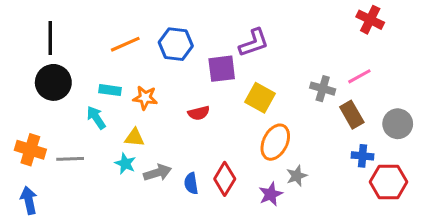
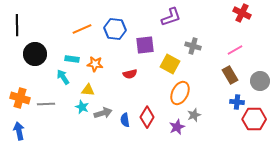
black line: (50, 38) -> (17, 25), moved
purple L-shape: (254, 43) -> (171, 17), moved
gray cross: (323, 89) -> (193, 46), moved

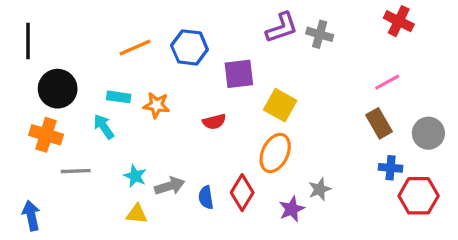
gray cross: (193, 46) -> (320, 34), moved
yellow triangle: (88, 90) -> (137, 214), moved
orange ellipse: (180, 93) -> (275, 153), moved
orange cross: (20, 98) -> (46, 135), moved

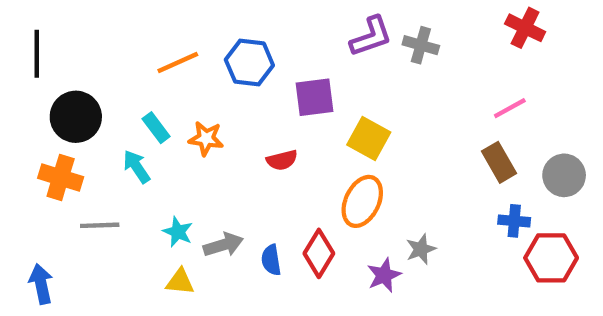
cyan rectangle: (119, 97) -> (156, 128), turned 45

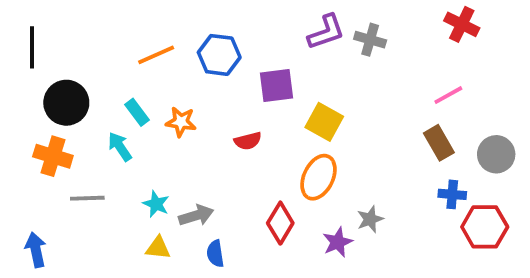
blue semicircle: (271, 260) -> (215, 254), moved

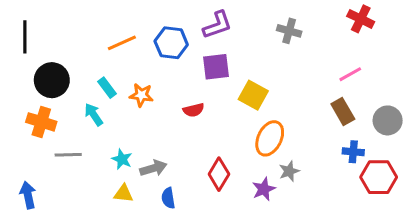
purple L-shape: (326, 32) -> (217, 25), moved
orange ellipse: (318, 177) -> (270, 138), moved

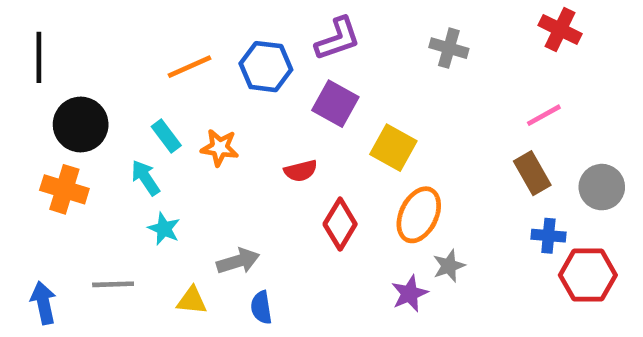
purple square: (216, 67) -> (335, 104), turned 36
gray line: (68, 155) -> (113, 284), moved
cyan star: (122, 159) -> (164, 229), moved
red diamond: (219, 174) -> (340, 224), moved

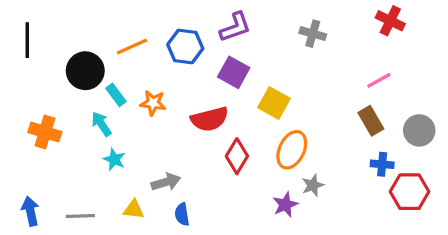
black circle: (81, 124) -> (85, 71), moved
red semicircle: (301, 171) -> (209, 119), size x1.6
gray line: (113, 284) -> (80, 216), moved

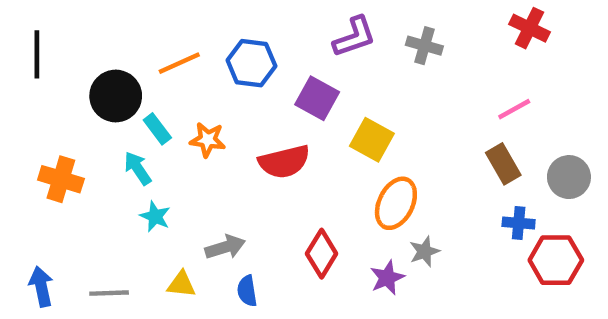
purple L-shape: (235, 27) -> (354, 37), moved
red diamond: (237, 156) -> (322, 254), moved

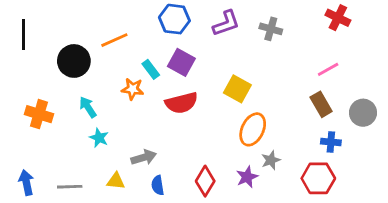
blue hexagon: (251, 63) -> (174, 19), moved
purple square: (317, 98) -> (181, 62), moved
cyan rectangle: (157, 129) -> (151, 69), moved
red diamond: (322, 254) -> (205, 181), moved
red hexagon: (556, 260) -> (318, 178), moved

